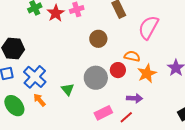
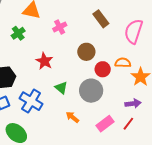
red star: (56, 13) -> (44, 61), moved
red circle: (118, 70) -> (103, 69), moved
green triangle: (68, 89) -> (61, 88), moved
orange arrow: (39, 100) -> (72, 117), moved

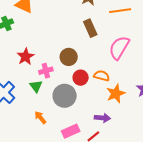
pink cross: (60, 27) -> (46, 71), moved

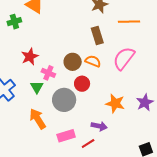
pink cross: (46, 71) -> (48, 73), turned 32
orange semicircle: (102, 76) -> (93, 61), moved
orange star: (116, 94) -> (115, 103), turned 30
orange arrow: (40, 117) -> (38, 119), size x1.5

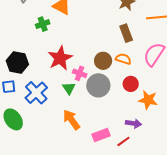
red star: (30, 57) -> (60, 58), size x1.4
red circle: (82, 84) -> (131, 84), moved
gray circle: (64, 100) -> (98, 85), moved

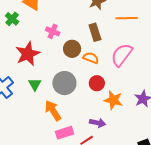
green cross: (43, 24) -> (12, 19), turned -32
brown circle: (103, 61) -> (72, 49), moved
pink cross: (80, 73) -> (53, 31), moved
orange arrow: (71, 120) -> (53, 111), moved

